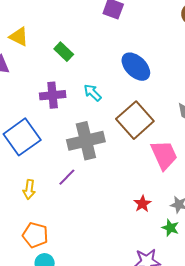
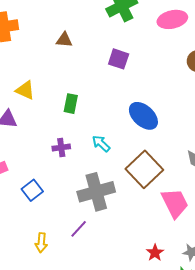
green rectangle: (64, 52) -> (71, 104), turned 60
purple cross: (53, 95) -> (61, 148), size x0.7
blue square: (22, 137) -> (32, 190), size x0.6

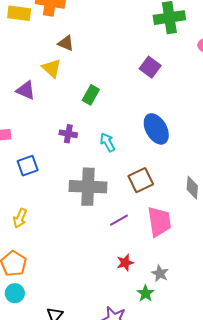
brown triangle: (64, 40) -> (66, 43), moved
brown square: (144, 169) -> (141, 180), size x0.7
purple line: (79, 229) -> (119, 220), moved

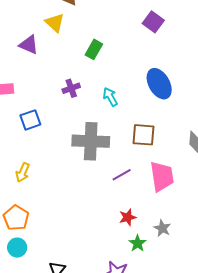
purple cross: (68, 134) -> (71, 88), turned -30
brown square: (141, 180) -> (143, 135), turned 30
green star: (146, 293) -> (137, 243), moved

